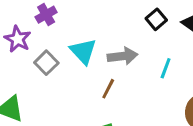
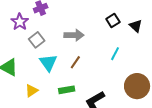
cyan triangle: (83, 51) -> (48, 63), moved
gray arrow: (123, 56) -> (74, 35), moved

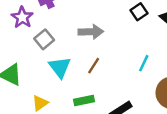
cyan line: (115, 54) -> (144, 63), moved

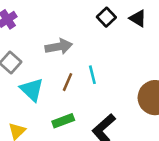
cyan line: (144, 63) -> (92, 75), moved, turned -30

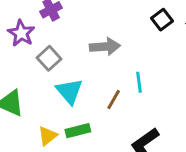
brown line: (68, 82) -> (114, 99), moved
green rectangle: (63, 121) -> (78, 131), moved

